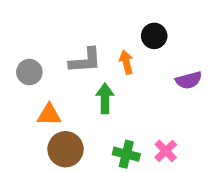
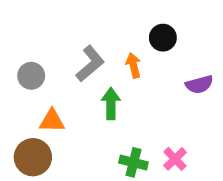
gray L-shape: (85, 61) -> (90, 64), turned -36
brown circle: (66, 149) -> (33, 157), moved

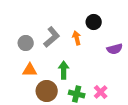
gray circle: (31, 76) -> (26, 43), moved
green arrow: (111, 103) -> (64, 70), moved
brown circle: (33, 157) -> (47, 91), moved

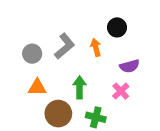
purple semicircle: (115, 49) -> (129, 66), moved
pink cross: (101, 92) -> (121, 91), moved

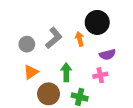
black circle: (117, 27) -> (97, 22), size x1.5
orange triangle: (37, 87) -> (31, 72), turned -35
pink cross: (121, 91) -> (100, 75), turned 32

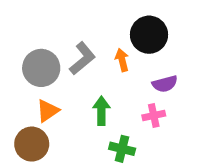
gray circle: (27, 44) -> (41, 68), size x1.5
brown circle: (49, 94) -> (32, 144), moved

